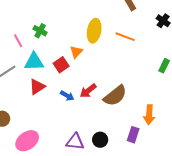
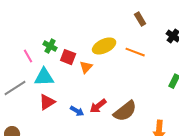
yellow ellipse: (94, 31) -> (104, 46), turned 55
red square: (61, 65) -> (68, 57), moved, turned -35

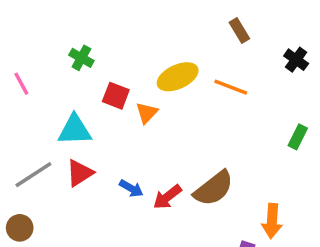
green cross: (50, 46) -> (81, 58), moved
pink line: (28, 56) -> (21, 84), moved
gray line: (15, 88) -> (33, 175), moved
red arrow: (98, 106) -> (167, 197), moved

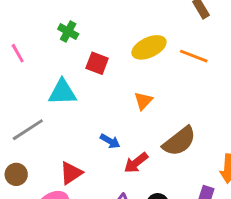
orange triangle: (147, 113) -> (143, 101), moved
red triangle: (80, 173) -> (71, 173), moved
red arrow: (167, 197) -> (136, 163), moved

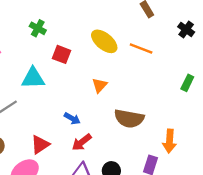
yellow ellipse: (149, 47) -> (104, 41), turned 64
brown semicircle: (179, 141) -> (129, 118), turned 48
red arrow: (136, 163) -> (82, 142), moved

